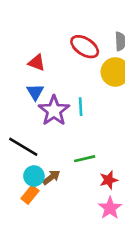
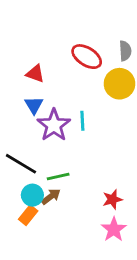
green line: (85, 159) -> (58, 177), moved

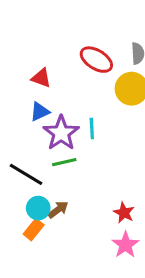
blue triangle: (34, 105) -> (40, 112), turned 36
green line: (58, 177) -> (64, 162), moved
red star: (112, 199) -> (124, 213), turned -30

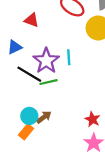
blue triangle: (40, 112) -> (15, 47), moved
black line: (26, 174) -> (29, 74), moved

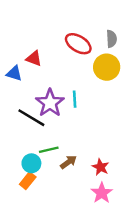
blue triangle: (15, 47) -> (14, 73), moved, turned 42
green line: (48, 82) -> (49, 150), moved
brown arrow: (44, 117) -> (68, 162), moved

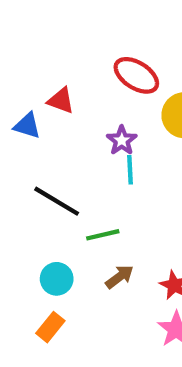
purple star: (50, 103) -> (122, 140), moved, size x0.6
green line: (49, 150) -> (103, 235), moved
orange rectangle: (28, 181) -> (50, 327), moved

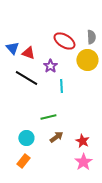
blue triangle: (27, 126) -> (12, 48), moved, turned 32
purple star: (122, 140) -> (50, 66), moved
black line: (57, 201) -> (26, 78), moved

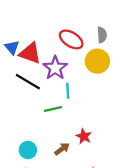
red triangle: (28, 53) -> (30, 53), size x1.5
purple star: (50, 66) -> (55, 68), size x1.5
green line: (48, 117) -> (53, 109), moved
red star: (82, 141) -> (84, 136), moved

